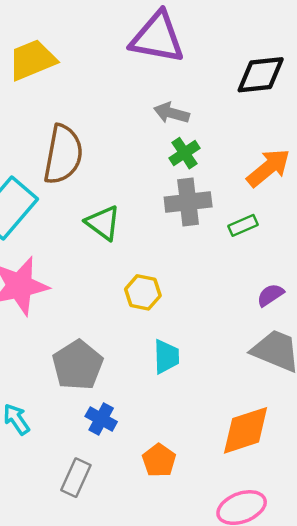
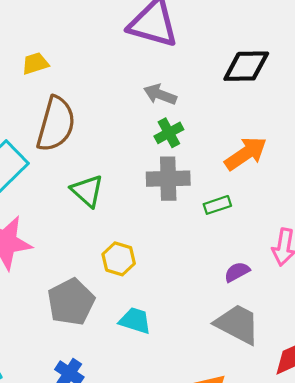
yellow trapezoid: (32, 60) -> (35, 63), moved, size x0.6
cyan trapezoid: (166, 357) -> (135, 321), turned -76
gray pentagon: (78, 365) -> (71, 302), moved

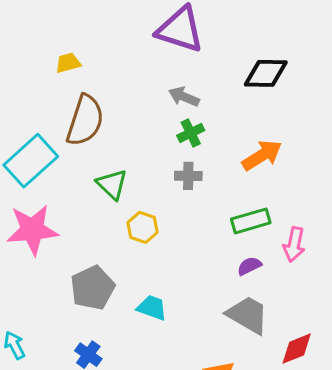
gray cross: (168, 179) -> (188, 176), size x0.7
green rectangle: (217, 205) -> (251, 221), moved, size x1.5
yellow hexagon: (119, 259) -> (143, 227), moved

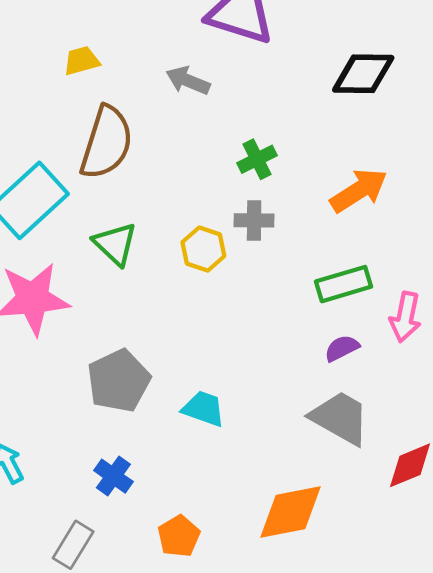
gray arrow: (184, 97) -> (188, 81), moved
green triangle: (112, 184) -> (115, 244), moved
yellow hexagon: (143, 227) -> (203, 249), moved

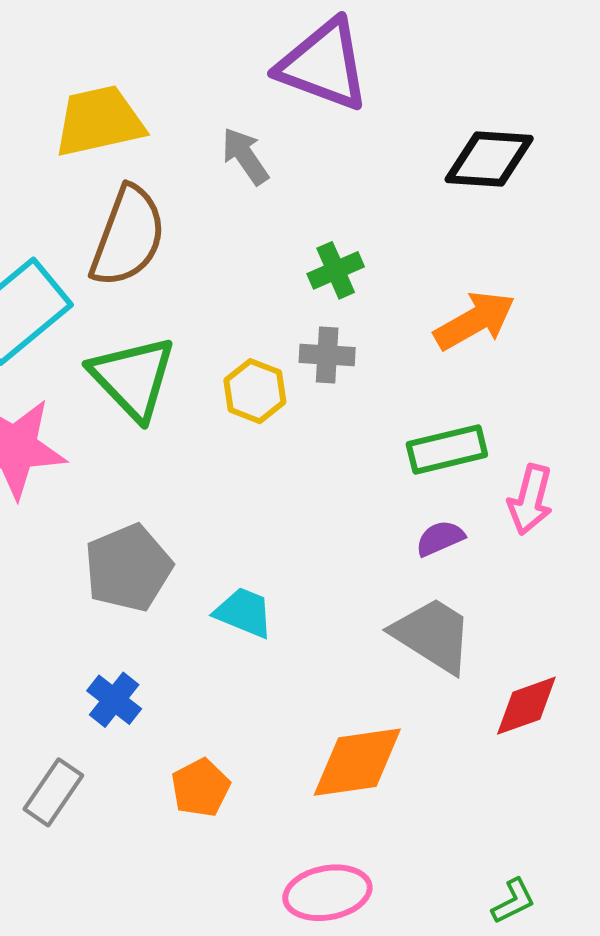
yellow trapezoid: (82, 61) -> (99, 121), size x1.8
gray arrow: (188, 81) -> (245, 156), turned 30
green triangle: (115, 244) -> (133, 378), size x1.4

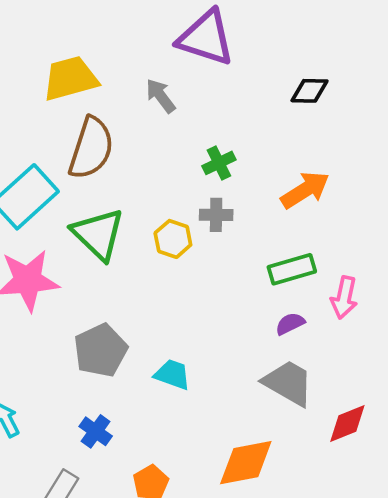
black diamond: (489, 159) -> (310, 91), size x0.7

